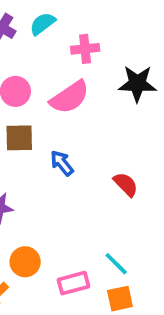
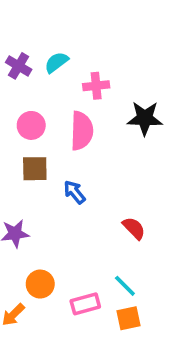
pink semicircle: (70, 97) -> (82, 131), turned -54
red semicircle: (126, 184) -> (134, 228), moved

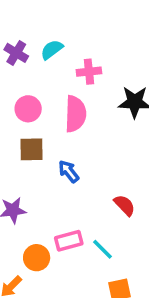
cyan line: (125, 286) -> (103, 249), moved
pink rectangle: (85, 304) -> (69, 241), moved

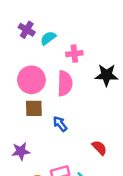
purple cross: (16, 53) -> (27, 30), moved
pink circle: (28, 109) -> (31, 80), size x1.5

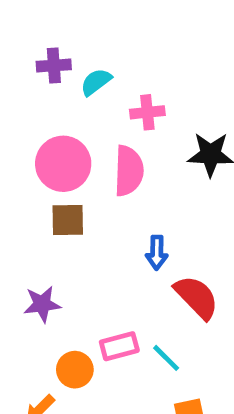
purple cross: (27, 30) -> (54, 66), turned -35
blue arrow: (60, 124) -> (157, 253), moved, turned -140
red semicircle: (99, 148) -> (197, 297), size x1.5

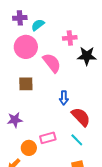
pink cross: (147, 112) -> (70, 38), moved
pink circle: (63, 164) -> (26, 47), moved
pink semicircle: (129, 171) -> (52, 63), turned -40
cyan line: (166, 358) -> (77, 140), moved

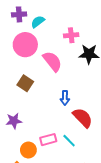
brown square: (26, 84) -> (25, 83), turned 35
cyan line: (77, 140) -> (69, 141), moved

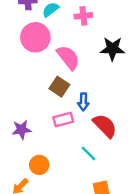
pink cross: (71, 35) -> (83, 16), moved
brown square: (25, 83) -> (59, 87), moved
pink rectangle: (48, 140) -> (63, 119), moved

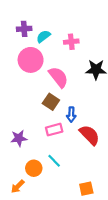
cyan line: (88, 154) -> (54, 161), moved

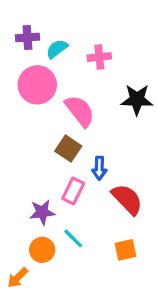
pink rectangle: (54, 130) -> (73, 191), turned -49
purple star: (19, 138) -> (42, 212), moved
orange square: (86, 189) -> (125, 250), moved

